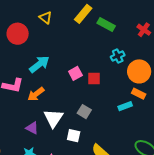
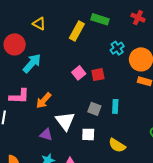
yellow rectangle: (83, 14) -> (77, 31), moved
cyan arrow: (39, 64) -> (32, 63), moved
cyan rectangle: (125, 106) -> (115, 106), moved, turned -56

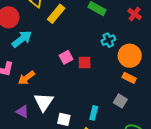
yellow rectangle: (77, 31) -> (56, 14), moved
cyan rectangle: (115, 106) -> (94, 113), moved
gray square: (94, 109) -> (120, 101), moved

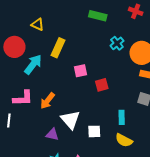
yellow rectangle: (56, 14) -> (58, 48), moved
pink square: (66, 57) -> (81, 71), turned 32
red square: (85, 62) -> (102, 85), moved

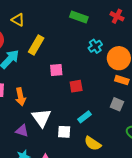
orange arrow: (47, 101) -> (20, 97), turned -54
cyan rectangle: (122, 117) -> (84, 117), moved, turned 48

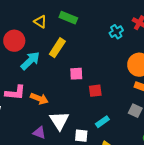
green rectangle: (79, 17) -> (68, 18), moved
cyan cross: (95, 46) -> (116, 32), moved
orange arrow: (20, 97) -> (39, 99), turned -60

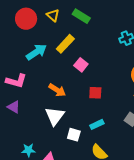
red circle: (14, 41) -> (26, 19), moved
pink square: (76, 74) -> (81, 65), moved, turned 32
orange arrow: (39, 99) -> (57, 90), moved
purple triangle: (39, 133) -> (14, 107), moved

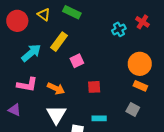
pink square: (81, 65) -> (77, 61), turned 32
pink L-shape: (16, 81) -> (27, 85), moved
cyan rectangle: (97, 124) -> (99, 118), turned 32

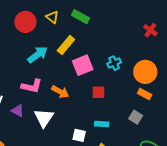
cyan cross: (119, 29) -> (114, 63), moved
pink square: (77, 61) -> (83, 65), size x1.5
white triangle: (56, 115) -> (44, 118), moved

